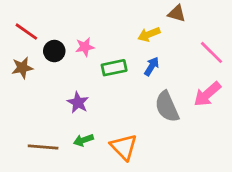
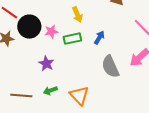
yellow arrow: (149, 34) -> (77, 15), moved, turned -91
pink star: (85, 47) -> (51, 32), moved
black circle: (54, 51) -> (29, 27), size x1.5

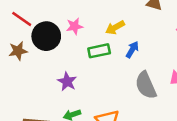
yellow arrow: (77, 15) -> (115, 28), moved, turned 84
pink star: (51, 32) -> (75, 26), moved

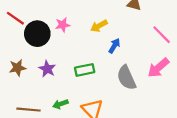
brown star: (18, 51) -> (17, 68), moved
green rectangle: (99, 51) -> (85, 70), moved
purple star: (67, 82) -> (47, 69), moved

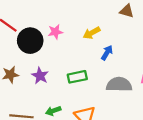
gray semicircle: (126, 78) -> (119, 84), turned 115

